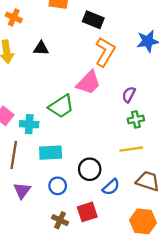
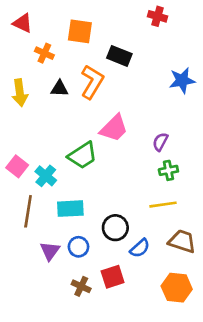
orange cross: (14, 17) -> (44, 53), moved
orange L-shape: (105, 52) -> (92, 82), moved
cyan cross: (29, 124) -> (46, 176), turned 36
purple triangle: (22, 191) -> (50, 251), moved

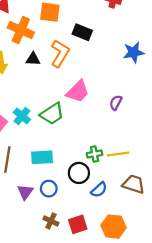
orange cross: (44, 53) -> (21, 30), size x1.6
green cross: (168, 170) -> (95, 154), moved
cyan cross: (46, 176) -> (22, 116), moved
red square: (113, 277) -> (78, 224), moved
orange hexagon: (177, 288) -> (114, 227), moved

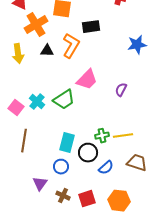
orange cross: (21, 30) -> (36, 25), turned 35
black rectangle: (82, 32) -> (91, 27), turned -30
cyan rectangle: (42, 157) -> (67, 143), moved, turned -72
purple triangle: (25, 192) -> (40, 184), moved

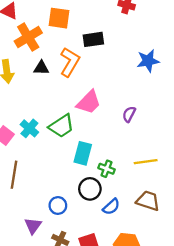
green cross: (102, 136) -> (106, 169), turned 32
yellow line: (123, 136) -> (146, 162), moved
cyan rectangle: (67, 143) -> (83, 153), moved

